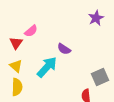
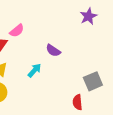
cyan arrow: (47, 67) -> (34, 70), size x0.6

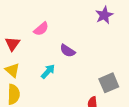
pink semicircle: (17, 31) -> (41, 29), moved

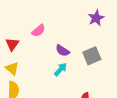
cyan arrow: (48, 71) -> (60, 69), moved
gray square: (109, 83) -> (92, 56), moved

